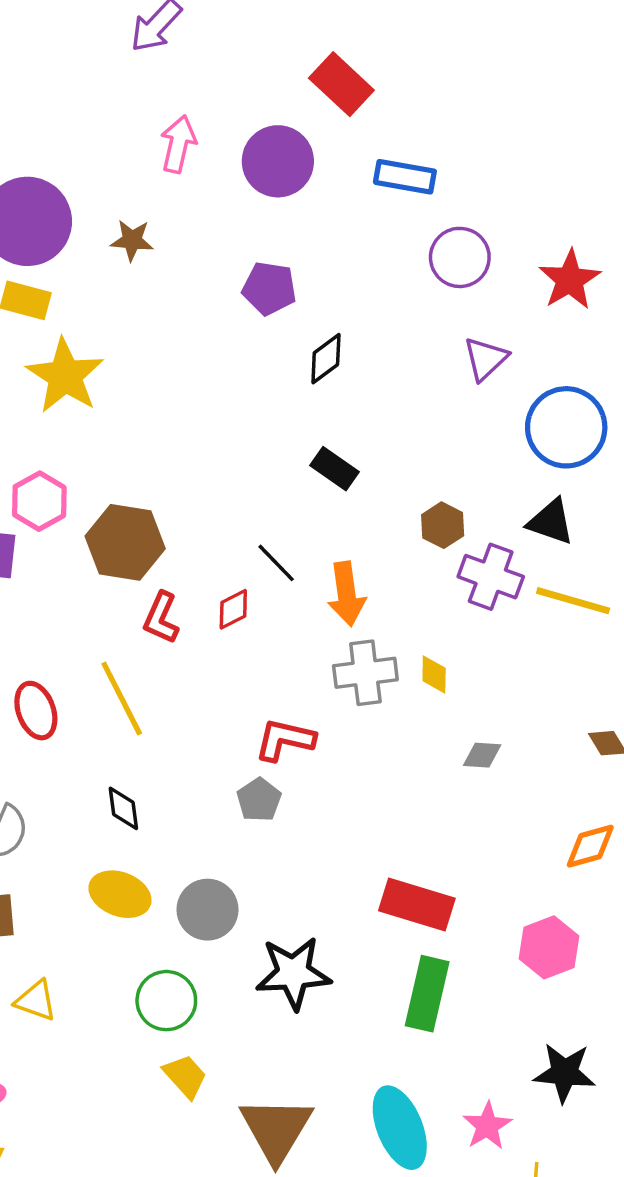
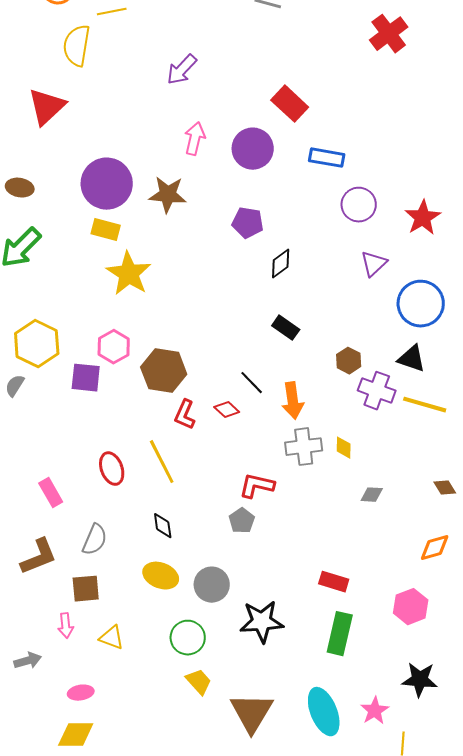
brown star: (132, 240) -> (168, 195), size x1.5
red diamond: (233, 609) -> (227, 410), turned 70
red rectangle: (417, 904) -> (334, 582), size x0.7

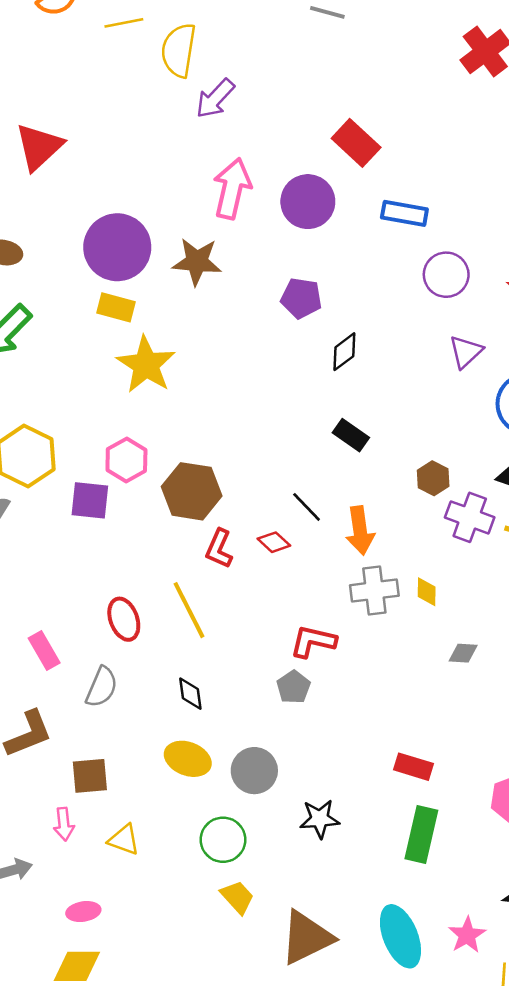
yellow semicircle: (77, 46) -> (179, 50), moved
pink arrow: (195, 139) -> (232, 189), size x1.4
gray semicircle: (95, 540) -> (102, 687), moved
black star: (262, 622) -> (320, 819), size x0.7
brown triangle: (252, 713) -> (307, 938), turned 33

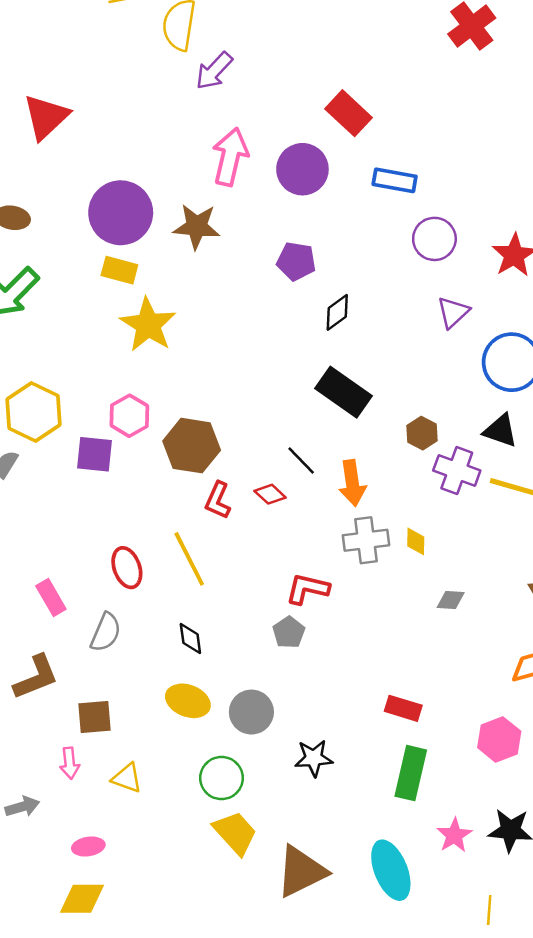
black rectangle: (351, 435) -> (344, 392), size x1.6
yellow trapezoid: (237, 897) -> (235, 833), size x1.4
pink star: (467, 935) -> (454, 835), moved

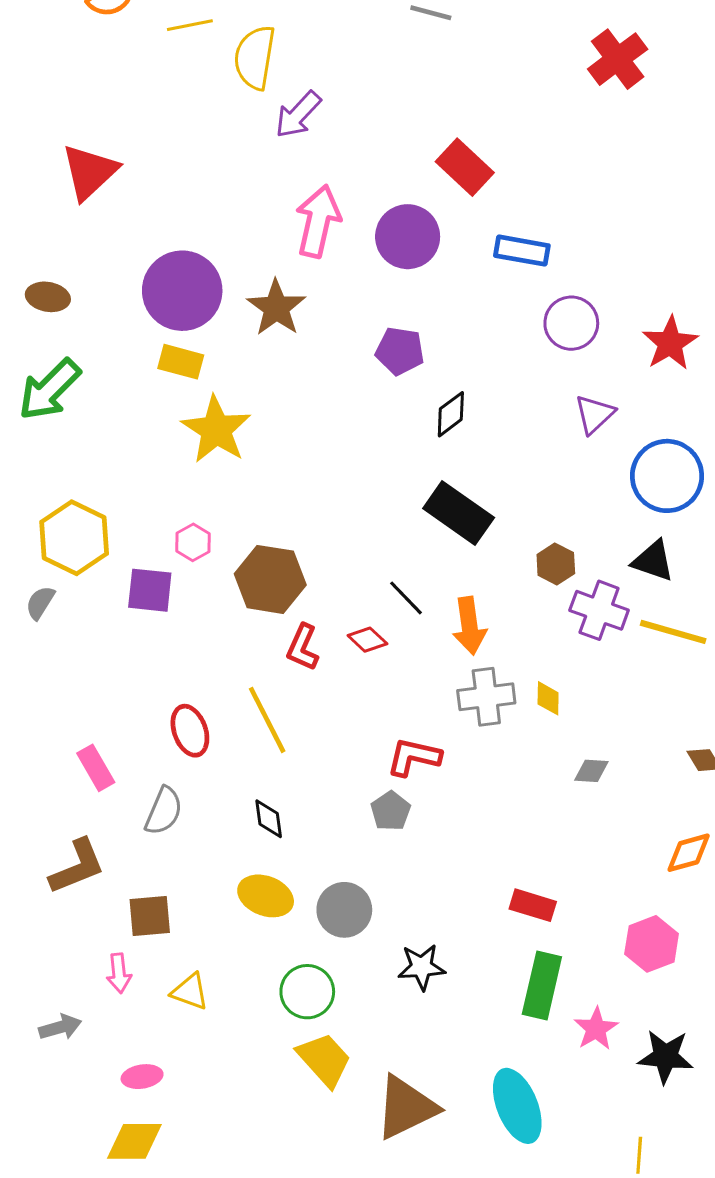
brown star: (197, 226) -> (276, 308), turned 30
pink hexagon: (129, 416) -> (193, 542), size x0.7
pink star: (454, 835) -> (596, 1029), moved

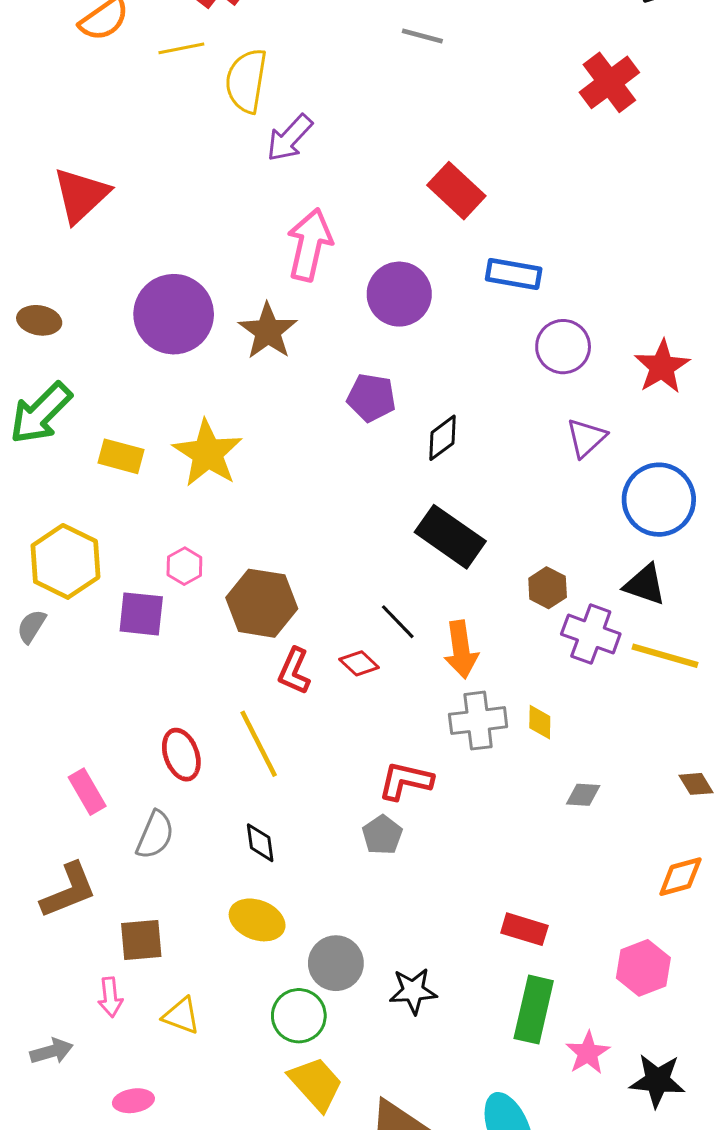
purple circle: (408, 237) -> (399, 294), moved
purple pentagon: (400, 351) -> (371, 398), moved
yellow rectangle: (181, 362) -> (121, 456), moved
gray circle: (344, 910) -> (336, 963), moved

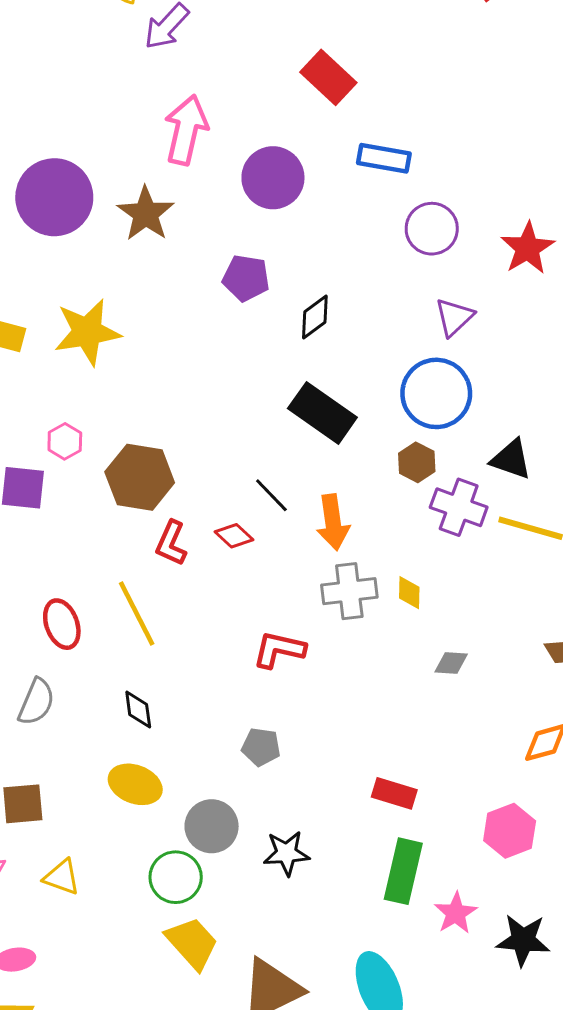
yellow star: (208, 453) -> (87, 332), turned 30
blue circle: (659, 500) -> (436, 393), moved
gray pentagon: (382, 835) -> (261, 747), moved, turned -30

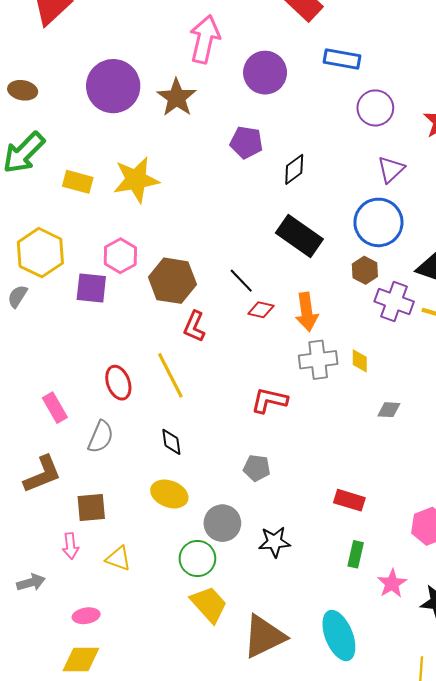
pink hexagon: (65, 441) -> (120, 256), size x1.4
black line: (271, 495) -> (241, 281), moved
red diamond: (234, 536) -> (261, 310), moved, turned -30
green rectangle: (403, 871) -> (356, 554), size x0.6

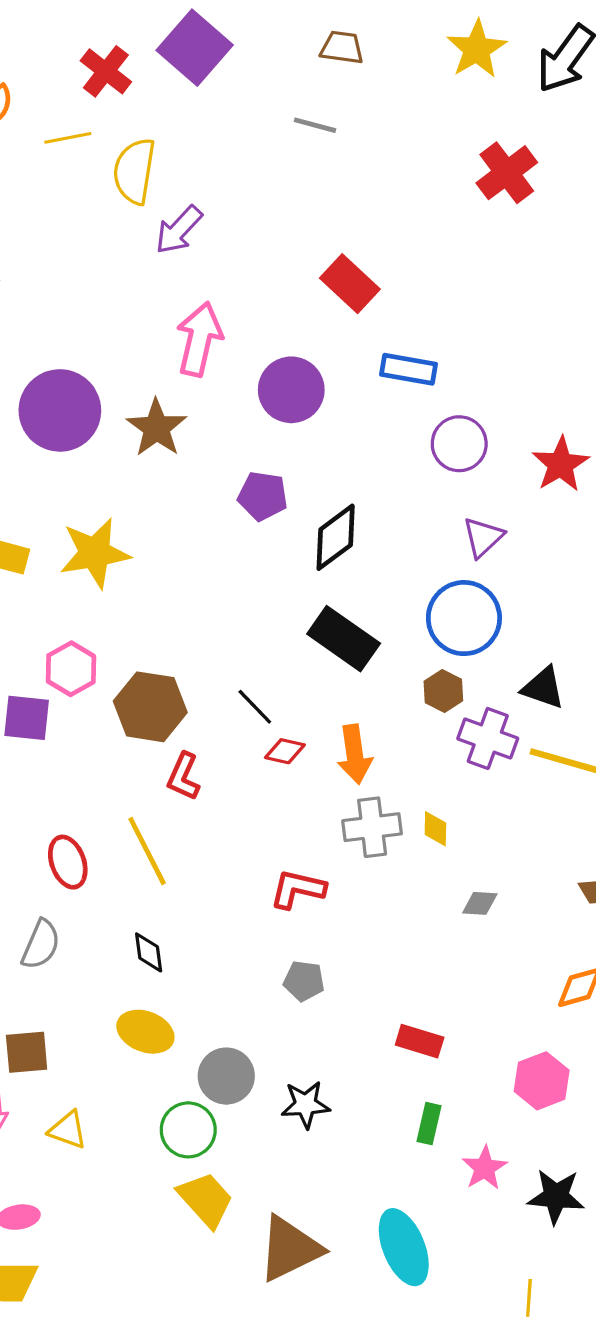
black diamond: (294, 169) -> (336, 537), size x1.4
gray pentagon: (257, 468) -> (304, 981), moved

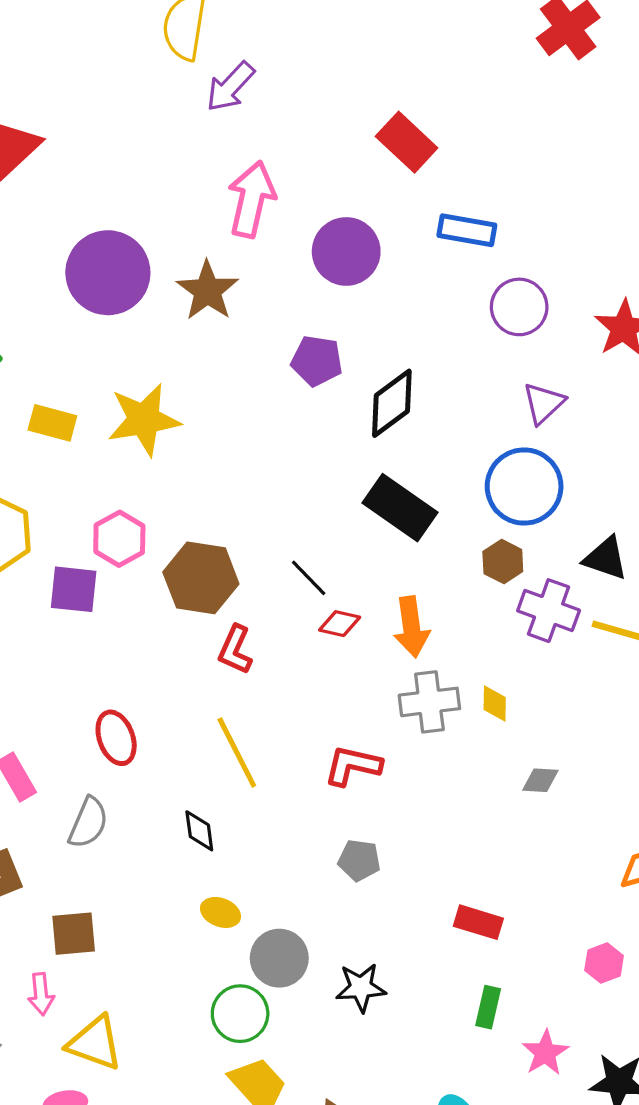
yellow line: (147, 851) -> (237, 753), moved
yellow ellipse: (145, 1032) -> (221, 912), moved, size x0.7
pink hexagon: (542, 1081) -> (604, 963), size x0.7
yellow triangle: (68, 1130) -> (95, 1043), moved, size x1.4

